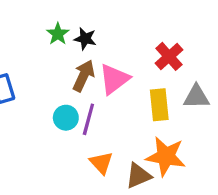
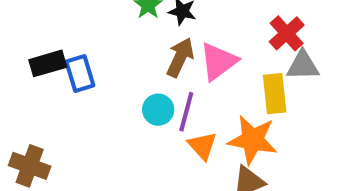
gray triangle: (196, 97) -> (303, 65), moved
orange star: (166, 156) -> (253, 140), moved
orange triangle: (101, 163) -> (202, 146), moved

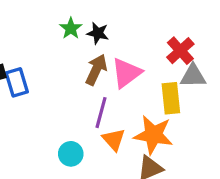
cyan circle: (158, 110) -> (71, 154), moved

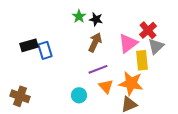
pink triangle: (126, 73) -> (128, 43), moved
gray triangle: (193, 76) -> (156, 46), turned -42
purple line: (101, 113) -> (98, 69), turned 54

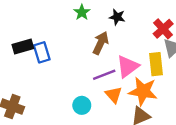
black star: (96, 19) -> (117, 17), moved
pink triangle: (128, 43) -> (128, 66), moved

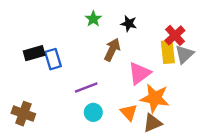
yellow rectangle: (156, 64) -> (168, 52), moved
purple line: (104, 75) -> (86, 88), moved
orange triangle: (114, 95) -> (129, 112), moved

